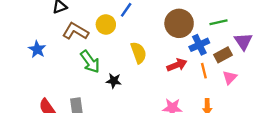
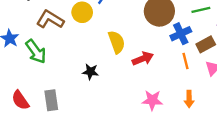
green arrow: (90, 62) -> (36, 52), moved
red arrow: (177, 65) -> (143, 59), moved

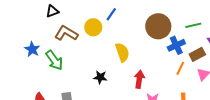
red arrow: (143, 59) -> (139, 79), moved, turned -60
orange line: (186, 61) -> (180, 68), turned 40

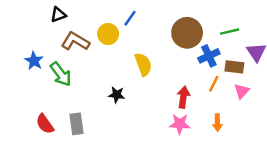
brown rectangle: (197, 54) -> (234, 67), turned 35
red arrow: (139, 79) -> (183, 97), moved

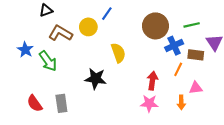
pink triangle: (242, 91) -> (196, 88), moved, turned 40
black star: (117, 95) -> (96, 79), size x1.5

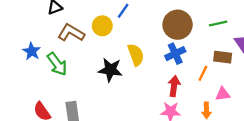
blue cross: (174, 46) -> (175, 54), moved
black star: (96, 79) -> (110, 70), moved

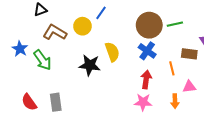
green line: (218, 24) -> (175, 24), moved
blue cross: (175, 54) -> (147, 51), turned -30
orange line: (203, 73) -> (172, 68), turned -40

